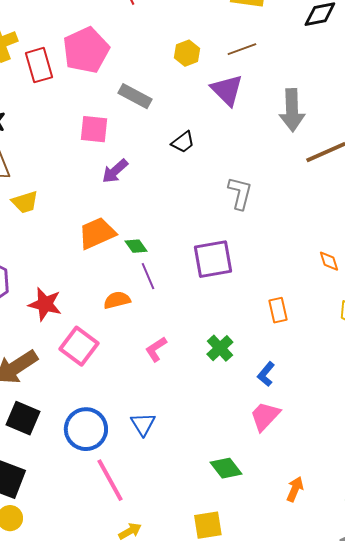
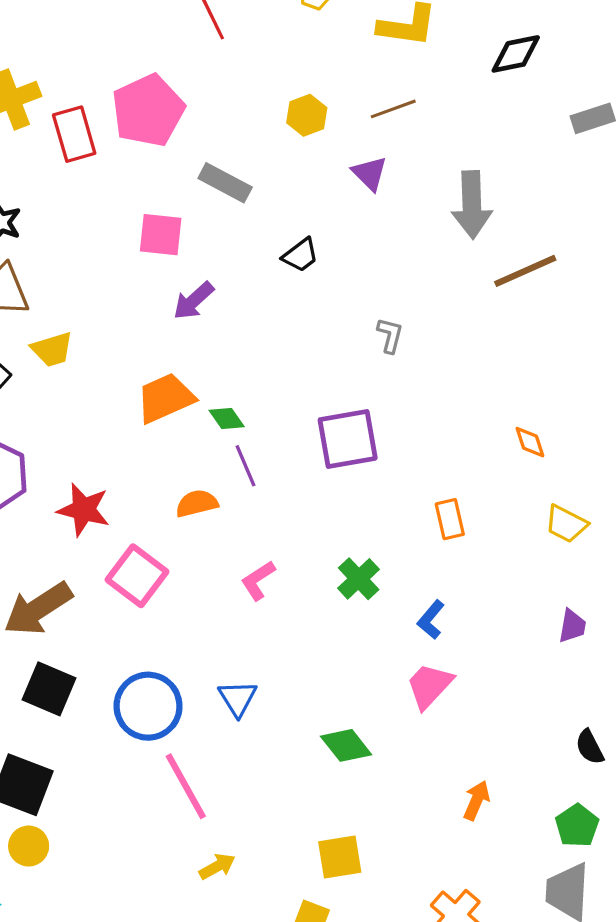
purple triangle: (227, 90) -> (370, 173), size x0.7
gray L-shape: (240, 193) -> (390, 335), size x0.7
green diamond: (226, 468) -> (346, 745), moved

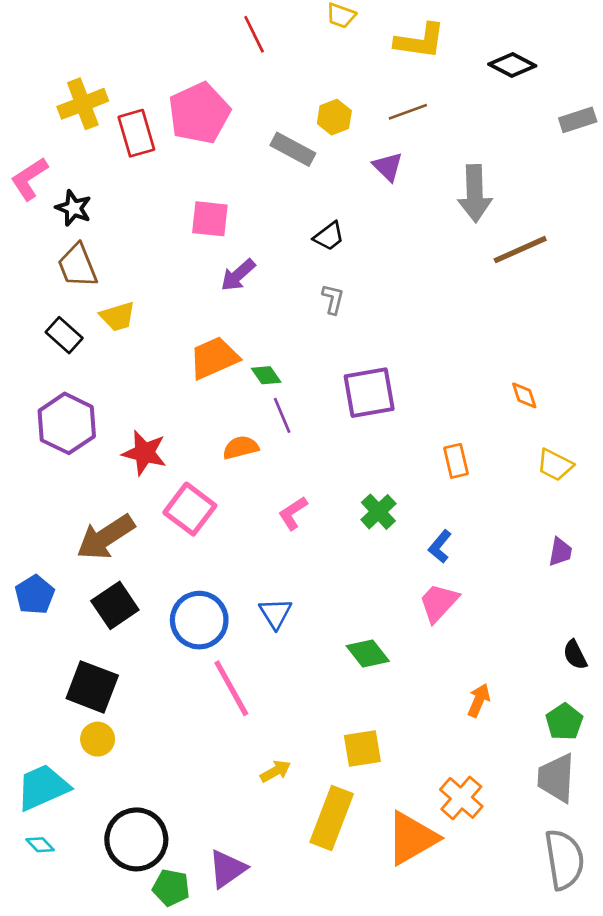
black diamond: (516, 54) -> (512, 65), turned 39
gray rectangle: (225, 183) -> (293, 149), moved
gray L-shape: (390, 335) -> (333, 299), moved
black square: (49, 689) -> (115, 605), turned 33
yellow arrow: (217, 866) -> (275, 771), moved

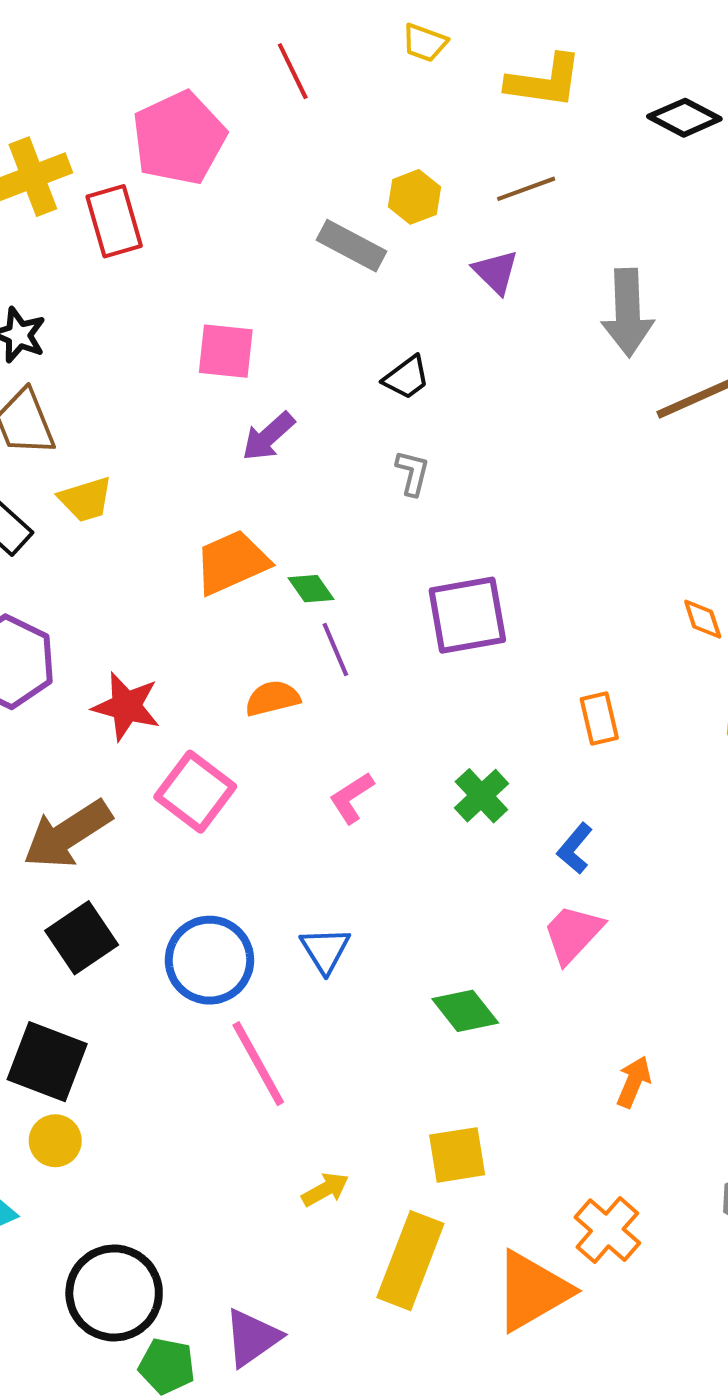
pink pentagon: (199, 113) -> (179, 138), moved

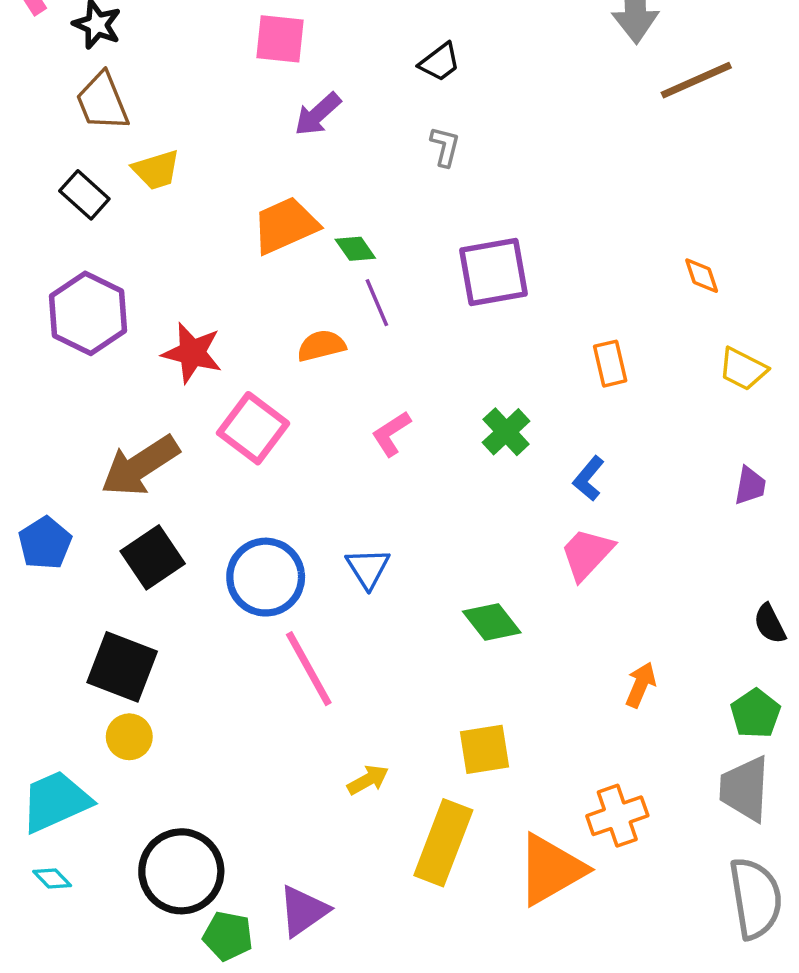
orange cross: (607, 1230) -> (617, 816), turned 30

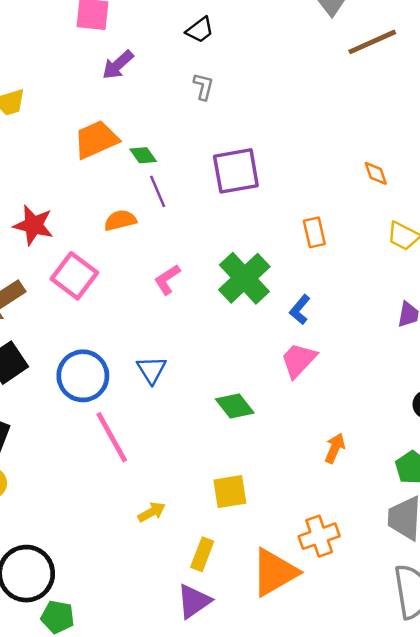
green cross: (506, 432) -> (244, 278), size x1.6
yellow rectangle: (443, 843) -> (202, 554), size x0.6
purple triangle: (303, 911) -> (194, 601), moved

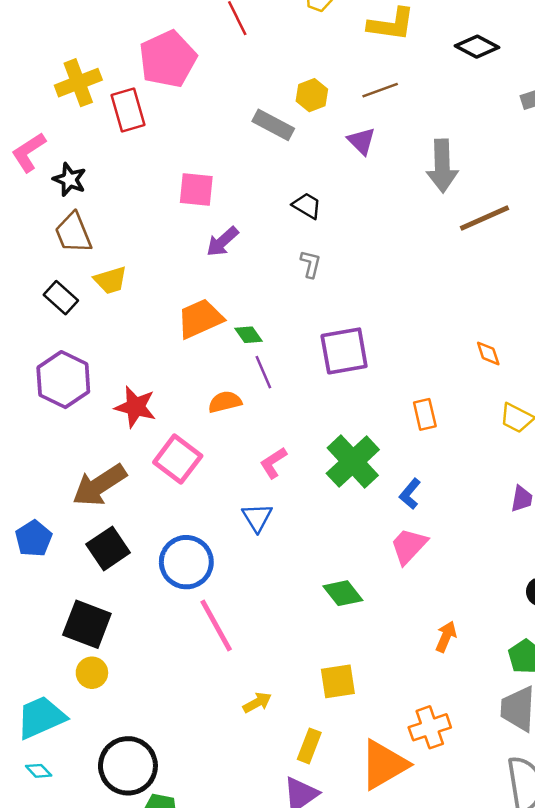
black trapezoid: (200, 30) -> (307, 206), turned -112
blue triangle: (152, 370) -> (257, 517), moved

